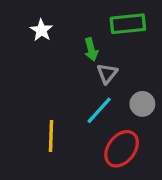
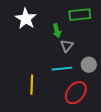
white star: (41, 30) -> (26, 19), size x1.5
cyan line: (99, 110) -> (62, 69), turned 42

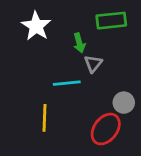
gray circle: (89, 65) -> (124, 103), moved
cyan line: (62, 69) -> (67, 83), moved

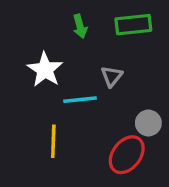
white star: (36, 26) -> (45, 70), moved
green arrow: (79, 43) -> (80, 26), moved

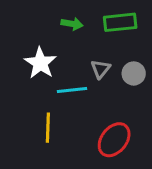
green arrow: (80, 26) -> (72, 24), turned -65
gray circle: (148, 123) -> (134, 73), moved

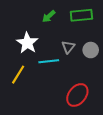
green arrow: (72, 24) -> (49, 16), turned 128
yellow line: (48, 128) -> (18, 75), moved, turned 30

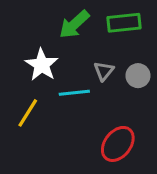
green arrow: (49, 16) -> (74, 24), size x1.5

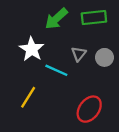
cyan line: (74, 93) -> (56, 70), turned 30
yellow line: (28, 113) -> (28, 97), moved

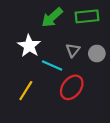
red ellipse: (89, 109) -> (72, 87), moved

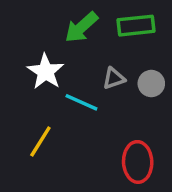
gray triangle: (73, 50) -> (114, 78), turned 32
red ellipse: (72, 87) -> (138, 162), moved, turned -40

